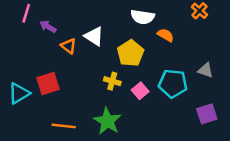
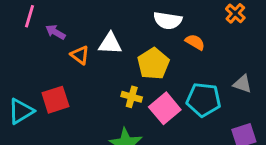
white triangle: (94, 36) -> (110, 44), turned -30
pink square: (140, 91) -> (165, 108), size x1.5

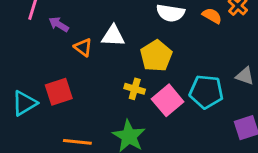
orange semicircle: (195, 42) -> (212, 16), moved

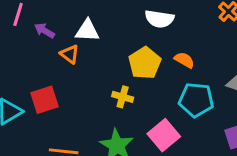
orange semicircle: (212, 16) -> (184, 60), moved
white triangle: (113, 36) -> (87, 31), moved
pink square: (168, 100) -> (164, 135), moved

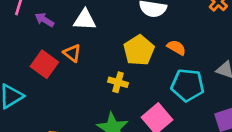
orange triangle: (70, 54) -> (72, 53), moved
red square: (45, 100) -> (44, 64), moved, turned -36

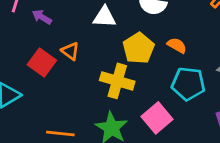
white triangle: (85, 20) -> (104, 17), moved
yellow cross: (118, 82) -> (117, 81), size x1.6

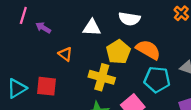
orange semicircle: (177, 45) -> (148, 50), size x1.6
red square: (42, 62) -> (47, 86), moved, turned -30

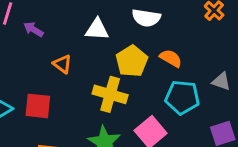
orange semicircle: (148, 50) -> (171, 58), size x0.7

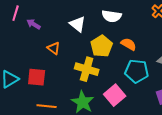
white triangle: (97, 29) -> (78, 24), turned 36

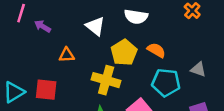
orange triangle: (54, 48) -> (67, 55), turned -40

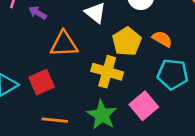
orange triangle: (67, 55) -> (64, 44), size x1.6
red square: (46, 90) -> (42, 82), turned -30

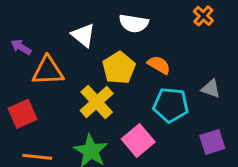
purple arrow: (38, 13) -> (21, 47), moved
yellow cross: (107, 72) -> (97, 102), turned 32

